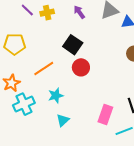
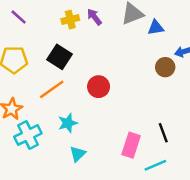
purple line: (27, 10) -> (19, 17), moved
yellow cross: (47, 13) -> (70, 20), moved
black square: (73, 45) -> (60, 57), moved

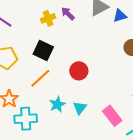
cyan cross: (28, 135) -> (26, 119), turned 30
pink rectangle: (131, 145) -> (112, 116), turned -48
cyan triangle: (78, 154) -> (80, 108), moved

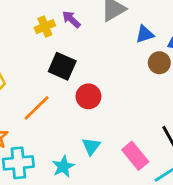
blue triangle: (120, 16) -> (145, 34), moved
black square: (43, 51) -> (62, 66), moved
cyan star: (57, 104) -> (63, 167), moved

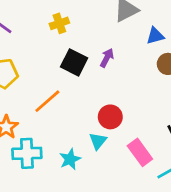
purple arrow: (71, 19) -> (107, 58), moved, turned 72
red circle: (88, 96) -> (110, 117), moved

